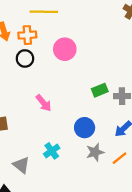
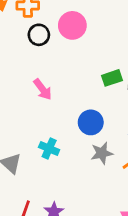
black circle: (25, 58) -> (39, 35), moved
cyan cross: (52, 151) -> (49, 148), turned -35

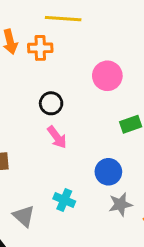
pink circle: (72, 25) -> (107, 76), moved
black circle: (39, 35) -> (51, 103), moved

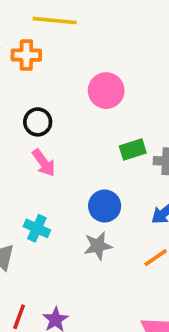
cyan cross: (64, 200) -> (37, 228), moved
gray star: (120, 204) -> (98, 246), moved

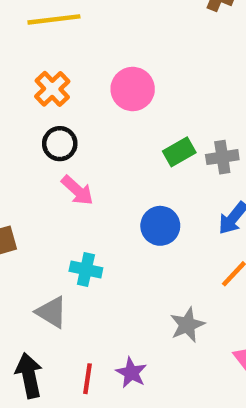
orange cross: (26, 55) -> (52, 89), moved, turned -32
gray star: (98, 246) -> (187, 325), moved

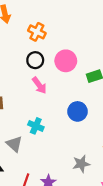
orange cross: (52, 89) -> (37, 32), turned -30
pink circle: (133, 89) -> (66, 61), moved

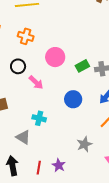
black circle: (35, 60) -> (18, 66), moved

